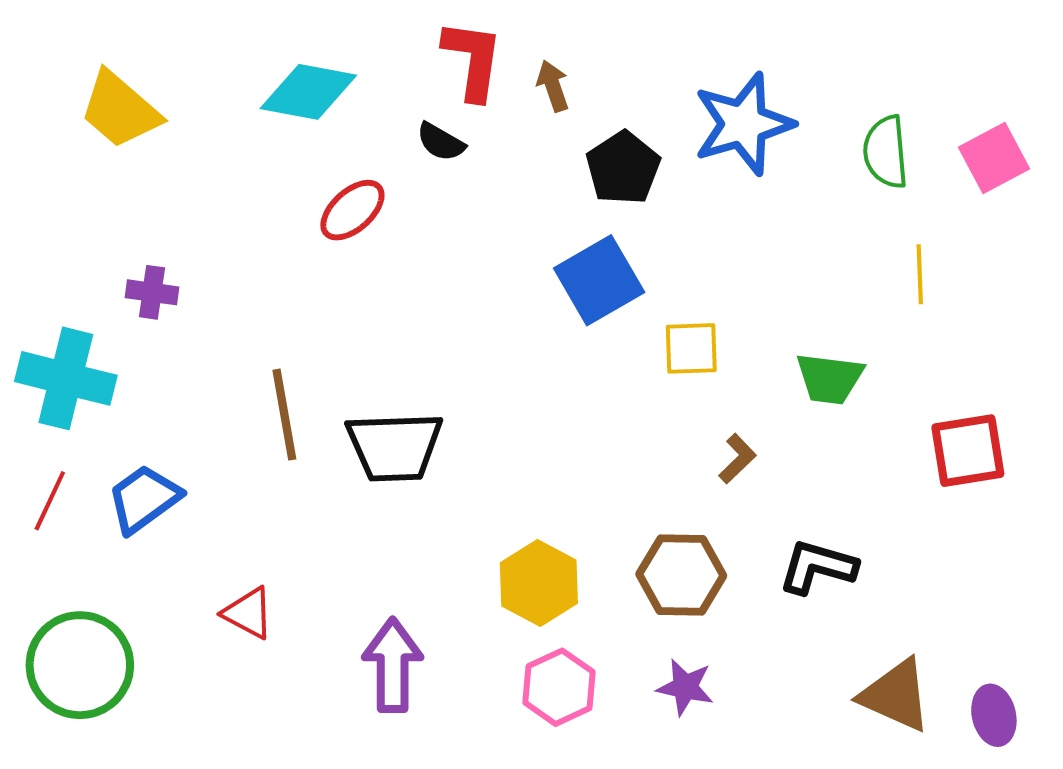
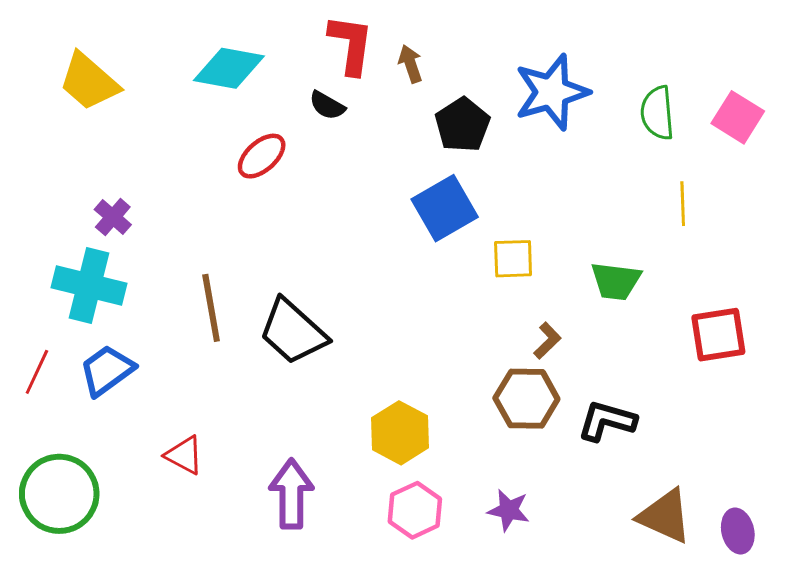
pink square: (994, 158) -> (738, 117), turned -30
purple cross: (152, 292) -> (113, 217), turned 33
cyan cross: (66, 378) -> (89, 286), moved
black trapezoid: (395, 447) -> (293, 332), turned 44
brown hexagon: (681, 575) -> (526, 399), moved

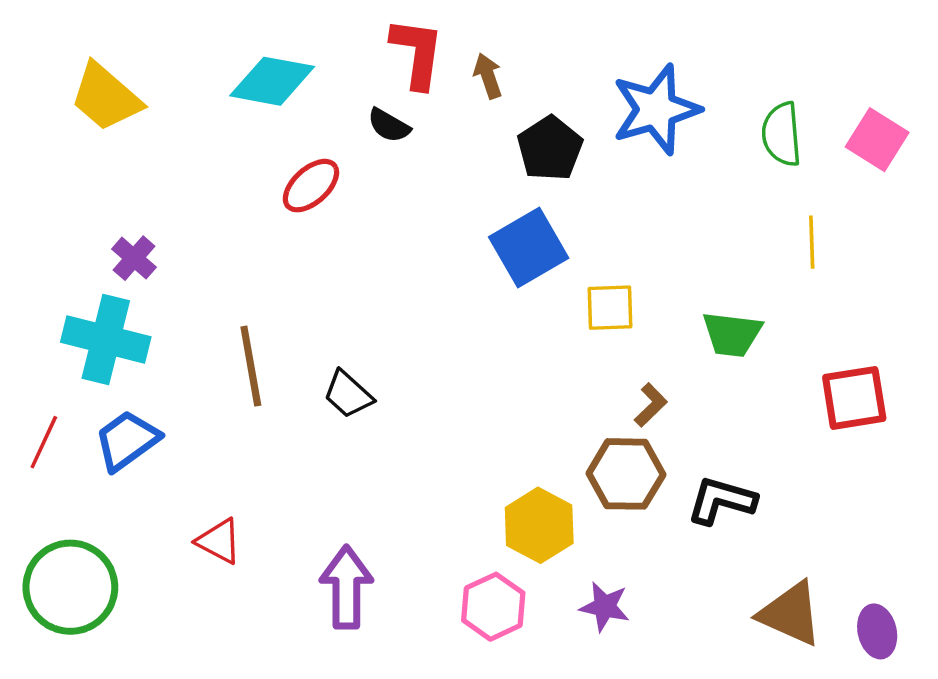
black trapezoid: (293, 332) -> (348, 394), size x0.6
yellow hexagon: (400, 433) -> (539, 525), moved

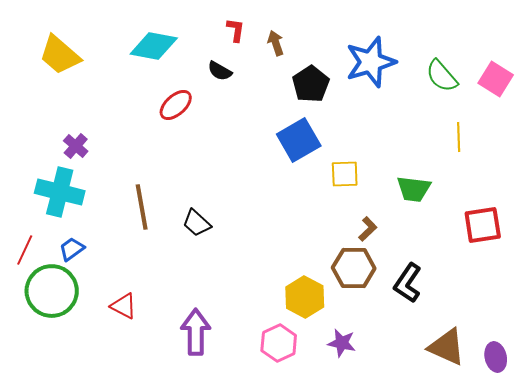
red L-shape: (417, 53) -> (236, 30), size x0.6
green semicircle: (782, 134) -> (442, 76), turned -36
blue trapezoid: (127, 440) -> (72, 249), size x0.7
black L-shape: (721, 501) -> (408, 283), turned -72
green circle: (70, 587) -> (52, 291), moved

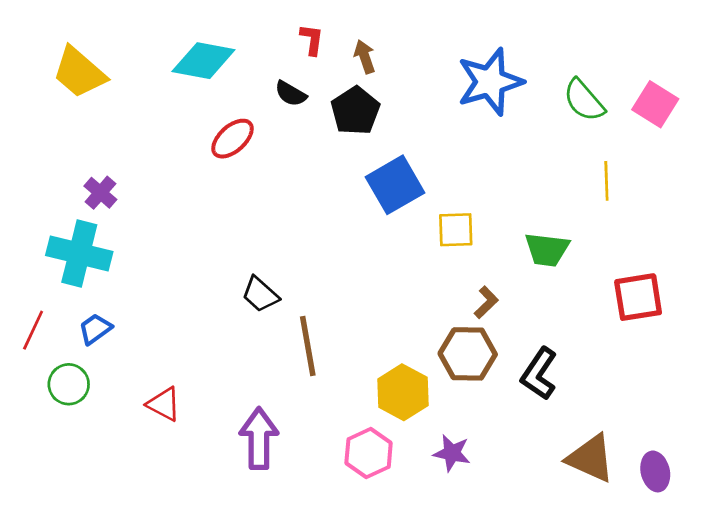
black pentagon: (311, 84) -> (355, 111), moved
brown line: (142, 207) -> (308, 346), moved
green circle: (52, 291) -> (69, 384), size x0.6

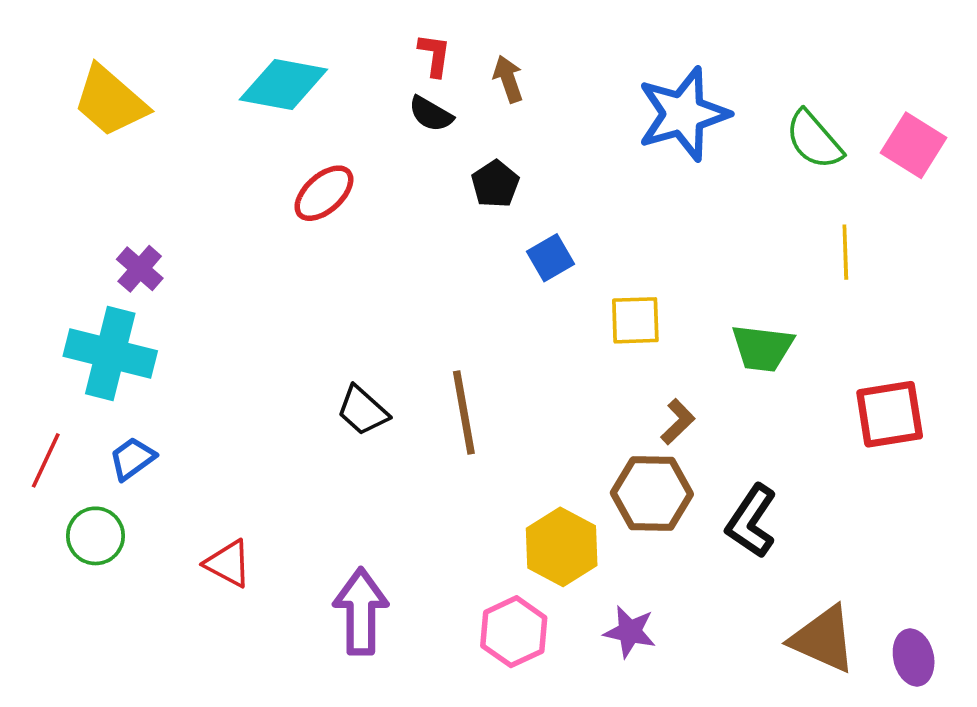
black semicircle: (291, 94) -> (431, 114), moved
black pentagon: (355, 111) -> (495, 184), moved, size x0.7
blue square: (395, 185) -> (551, 258), size x0.6
brown line: (308, 346) -> (464, 412), moved

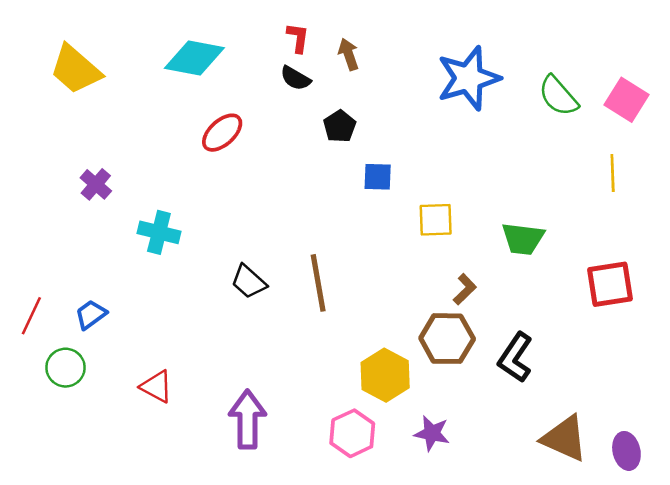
yellow line: (845, 252) -> (613, 173), moved
blue square: (551, 258) -> (378, 177), turned 32
cyan cross: (110, 354) -> (159, 232), moved, size x0.7

